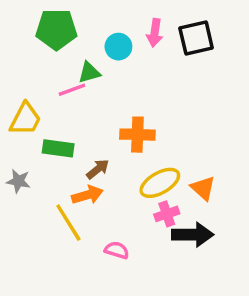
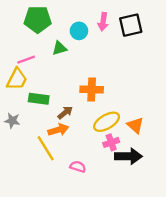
pink line: (72, 90) -> (26, 60), moved

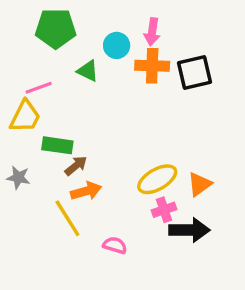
black square: (131, 25) -> (194, 73), moved
green triangle: (59, 48) -> (88, 71), turned 42
orange cross: (92, 90) -> (152, 66), moved
brown arrow: (65, 113) -> (76, 166), moved
orange triangle: (135, 125) -> (200, 184), turned 42

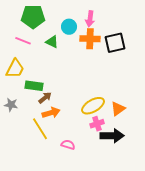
pink line: (39, 88) -> (23, 41), moved, turned 42

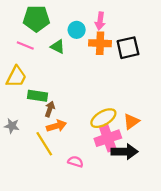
brown arrow: (45, 98) -> (50, 109), turned -32
gray star: (11, 105) -> (12, 126), moved
pink cross: (97, 124) -> (108, 138), size x1.6

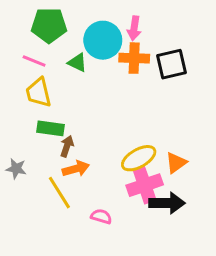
cyan circle: (77, 30) -> (103, 40), size x1.6
yellow trapezoid: (16, 77) -> (39, 92), moved, turned 140

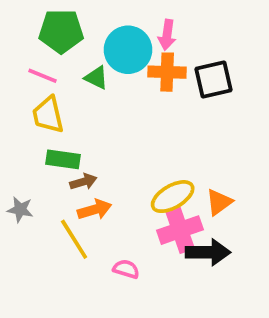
brown arrow: (67, 146) -> (83, 182), turned 54

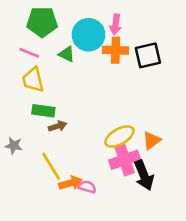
orange arrow: (95, 210) -> (70, 183), moved
black arrow: (208, 252) -> (144, 175), turned 68

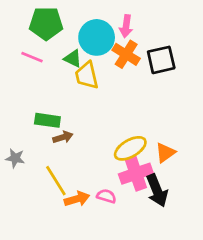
orange cross: (116, 50) -> (126, 54), turned 30
yellow trapezoid: (33, 80) -> (87, 75), moved
pink semicircle: (87, 187) -> (106, 196), moved

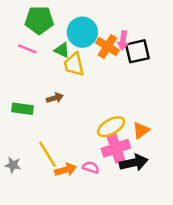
pink arrow: (126, 26) -> (123, 41), moved
green rectangle: (47, 120) -> (22, 109), moved
brown arrow: (63, 137) -> (55, 98), moved
gray star: (15, 158) -> (13, 165), moved
black arrow: (157, 190) -> (134, 163), turned -80

